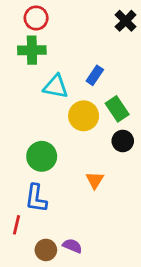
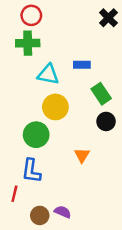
blue rectangle: (95, 75) -> (82, 65), turned 56
yellow circle: (84, 116) -> (55, 107), moved

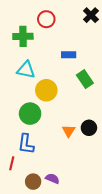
red circle: (31, 15) -> (46, 19), moved
cyan triangle: (48, 74) -> (26, 70), moved
black circle: (106, 121) -> (89, 128), moved

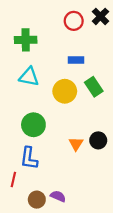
red circle: (46, 19) -> (74, 21), moved
yellow circle: (46, 90) -> (65, 91), moved

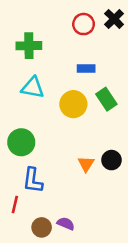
green circle: (33, 125) -> (21, 142), moved

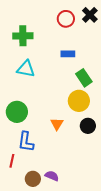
yellow circle: (73, 104) -> (79, 101), moved
orange triangle: (86, 164) -> (57, 124), moved

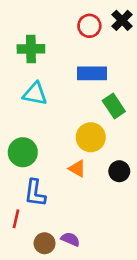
blue rectangle: (68, 54) -> (92, 73), size x1.5
yellow circle: (79, 101) -> (91, 137), moved
orange triangle: (57, 124) -> (77, 169), turned -32

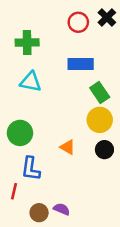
yellow circle: (91, 137) -> (100, 120), moved

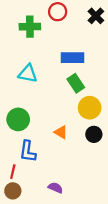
red circle: (78, 22) -> (58, 12), moved
green cross: (27, 42) -> (30, 27), moved
green rectangle: (100, 92) -> (76, 83), moved
brown circle: (39, 213) -> (13, 191), moved

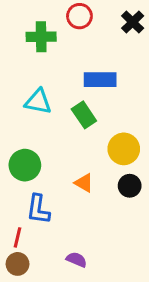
green rectangle: (76, 83) -> (84, 115), moved

